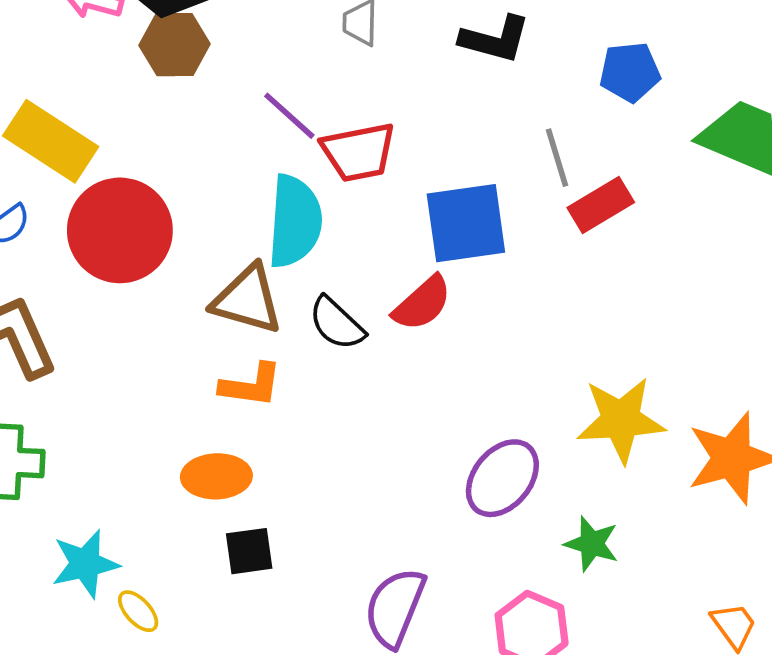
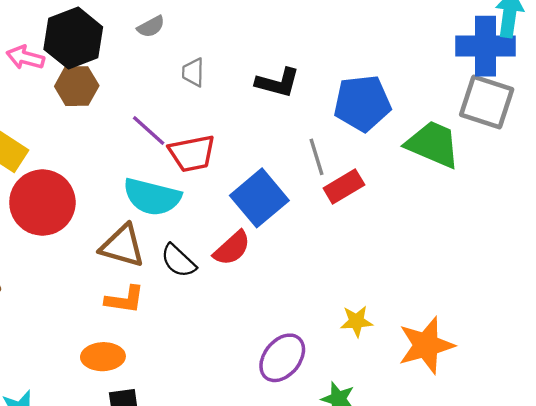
blue pentagon: (630, 72) -> (362, 103), size x1.5
cyan semicircle: (295, 221) -> (152, 197), turned 100
blue square: (466, 223) -> (259, 198), turned -32
yellow star: (621, 420) -> (356, 321), size x0.6

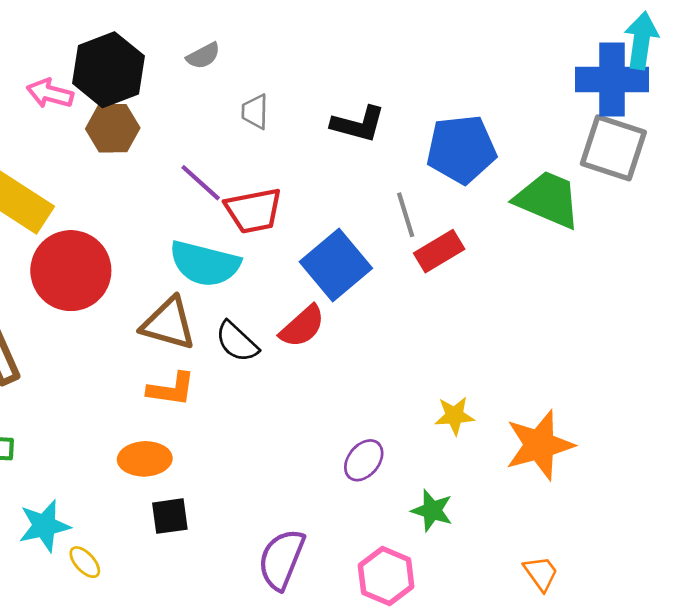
purple ellipse: (282, 358) -> (364, 460), size x0.7

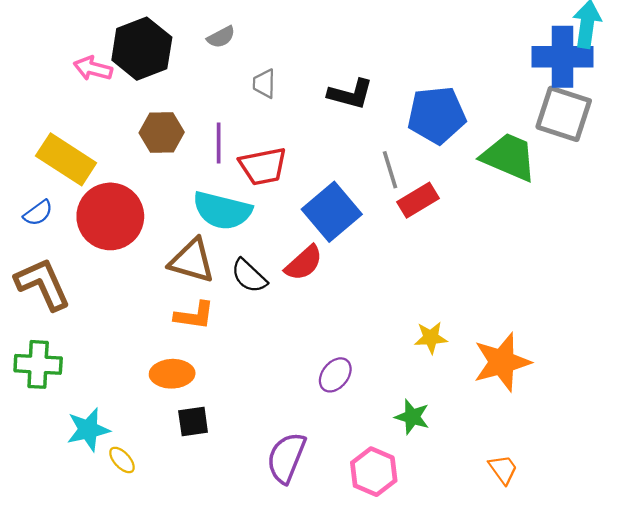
brown hexagon: (113, 128) -> (162, 132), moved
purple line: (201, 183) -> (219, 143), turned 48
purple ellipse: (364, 460) -> (335, 375), moved

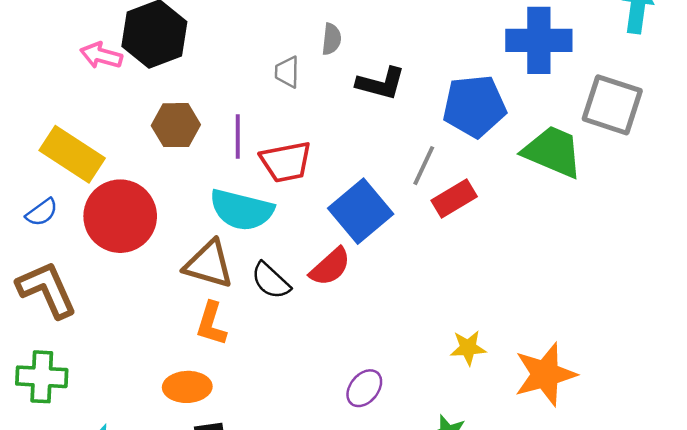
gray semicircle: (221, 37) -> (331, 39), moved, turned -56
blue cross: (563, 57) -> (539, 40), moved
gray line: (390, 170) -> (424, 166), turned 42
orange L-shape: (194, 315) -> (211, 324), turned 99

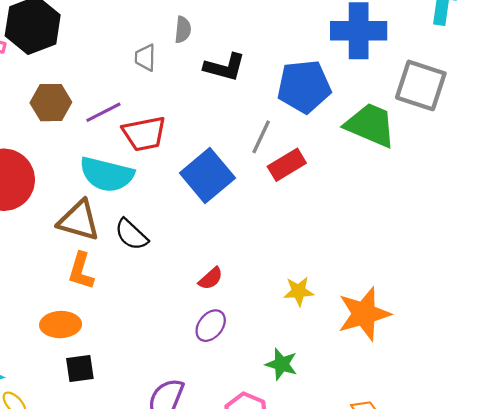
purple line: (238, 136) -> (103, 112), turned 63
red semicircle: (330, 267) -> (211, 278), moved, size x0.7

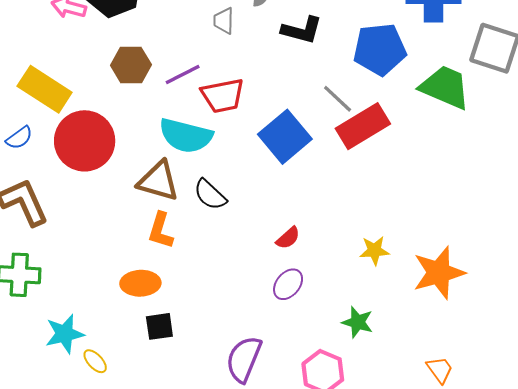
gray line: (261, 137) -> (338, 99), turned -72
red rectangle: (287, 165) -> (363, 126), size x1.4

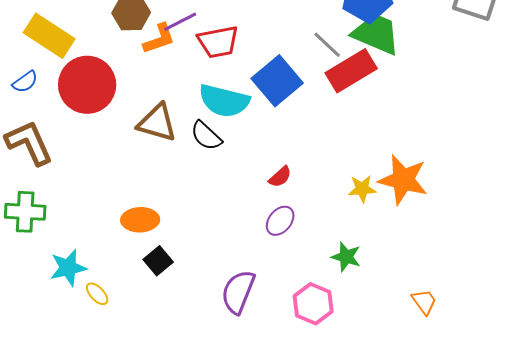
green trapezoid: (445, 87) -> (376, 34), moved
cyan semicircle: (186, 136) -> (224, 101), moved
orange L-shape: (160, 231) -> (159, 39), moved, turned -126
orange star: (439, 273) -> (403, 180), moved, turned 30
black square: (159, 326) -> (158, 261), turned -32

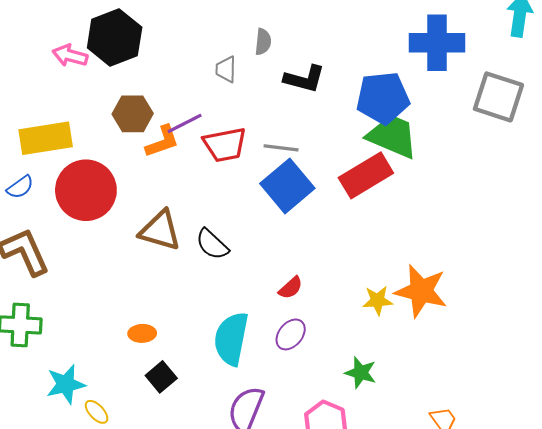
yellow rectangle: (49, 36) -> (46, 138), turned -42
gray line: (327, 45) -> (281, 148), moved, turned -36
cyan semicircle: (224, 101) -> (231, 339), moved, turned 87
orange ellipse: (140, 220) -> (142, 333), size x0.7

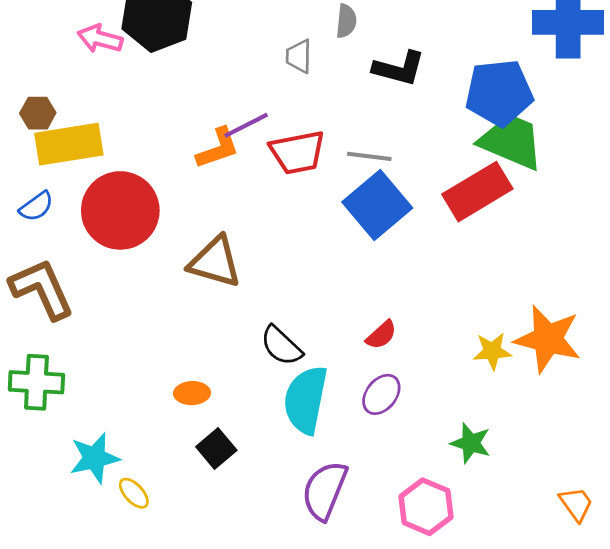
brown hexagon: (133, 114) -> (38, 113), moved, size x0.7
black semicircle: (212, 244) -> (281, 346), moved

